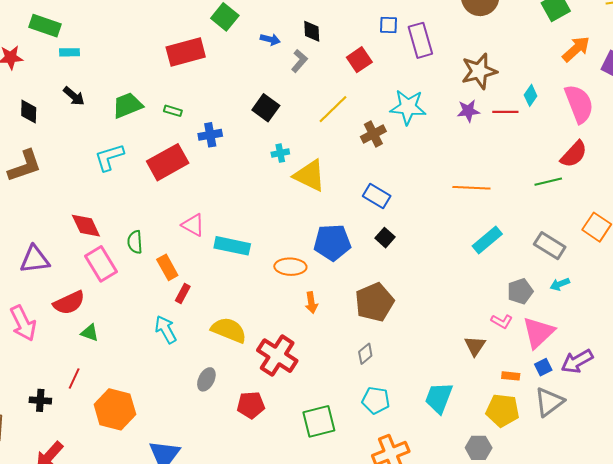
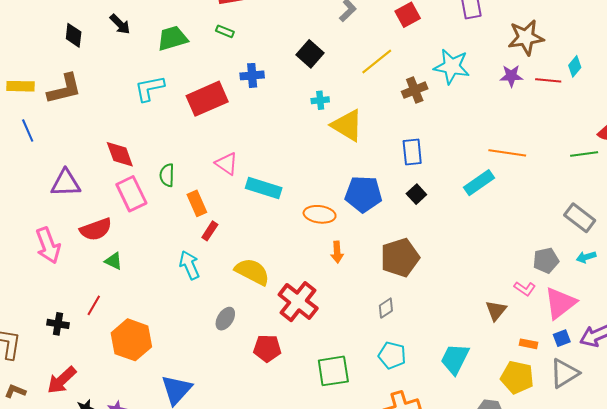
green rectangle: (173, 111) -> (225, 31), moved
blue rectangle: (377, 196) -> (412, 152), turned 48
cyan rectangle: (487, 240) -> (479, 183), moved

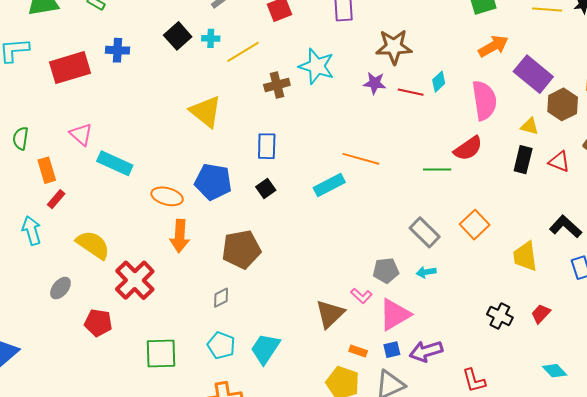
cyan cross: (320, 100) -> (211, 38), moved
orange arrow: (337, 252) -> (180, 236), size x1.5
brown triangle: (496, 310) -> (330, 314), size x1.4
cyan trapezoid: (455, 359) -> (265, 349), moved

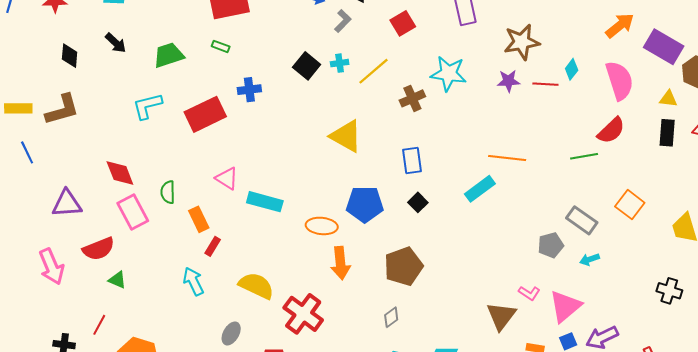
gray pentagon: (386, 270) -> (551, 245), moved

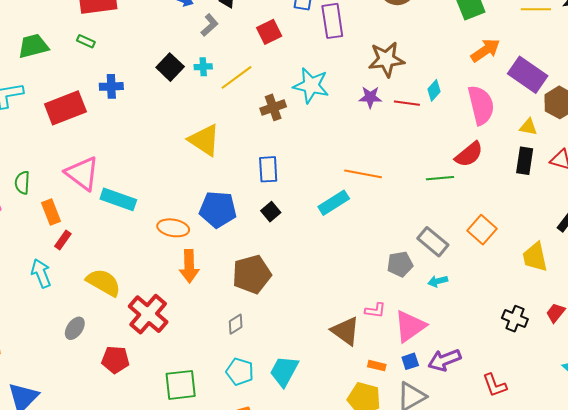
pink triangle: (227, 178) -> (82, 173), size x1.5
pink L-shape: (529, 293) -> (375, 310), turned -30
brown triangle: (501, 316) -> (345, 331), turned -36

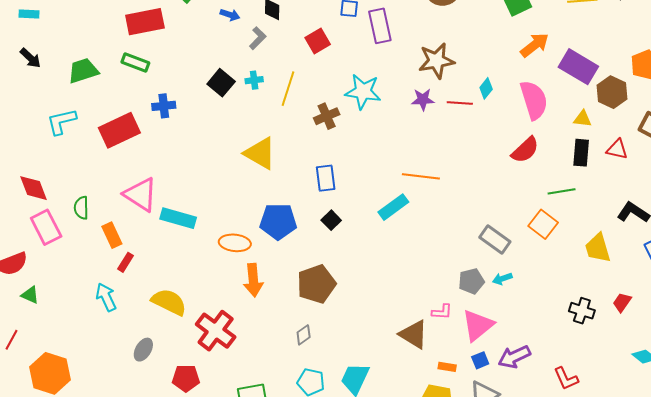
green rectangle: (86, 41) -> (135, 62), size x1.5
yellow line: (236, 77) -> (288, 89), turned -32
green line: (440, 178) -> (562, 191), moved
gray pentagon: (400, 264) -> (471, 281), moved

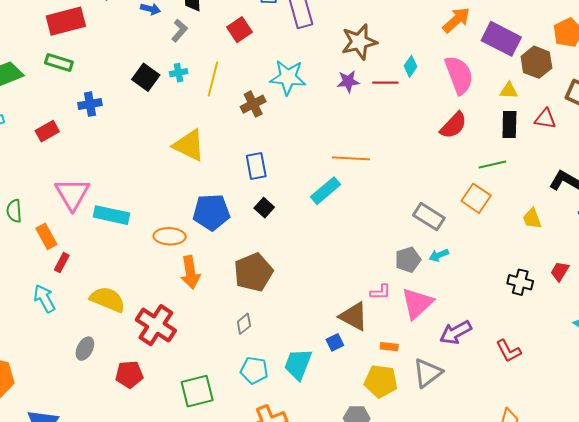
red rectangle: (119, 130) -> (47, 131), size x0.6
pink triangle: (140, 195) -> (72, 194), turned 30
yellow trapezoid: (598, 248) -> (532, 219), size x0.7
blue square: (480, 360) -> (335, 342), moved

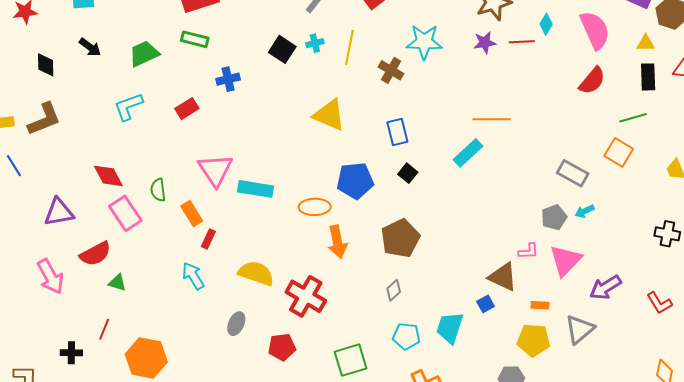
brown cross: (253, 104) -> (391, 70), turned -30

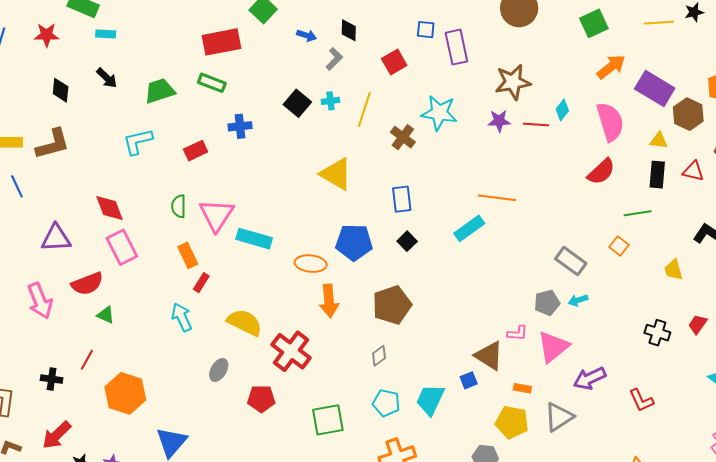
orange square: (619, 152) -> (619, 246), size x0.7
green semicircle: (158, 190) -> (179, 206), moved

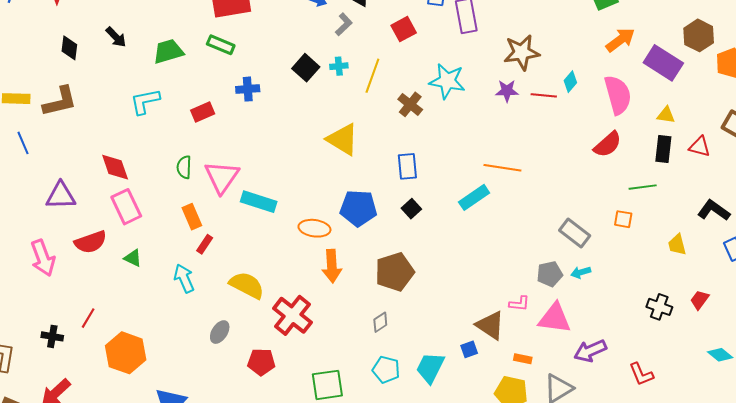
brown hexagon: (688, 114) -> (699, 35), moved
orange square: (619, 246) -> (623, 219), turned -30
green triangle: (106, 315) -> (133, 258), moved
pink triangle: (553, 347) -> (555, 318), turned 45

